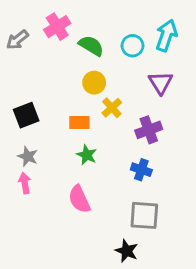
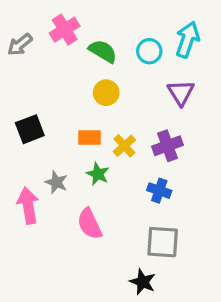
yellow cross: (112, 108) -> (124, 146), moved
gray star: (28, 156) -> (56, 182), moved
pink arrow: (25, 183) -> (28, 206), size x1.5

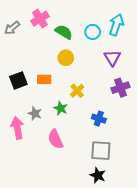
orange rectangle: (90, 137) -> (44, 79), moved
purple cross: (168, 146) -> (120, 88), moved
black star: (143, 282) -> (98, 175), moved

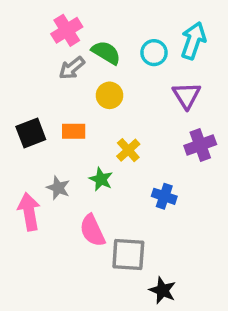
gray arrow: (12, 28) -> (72, 68), moved
gray square: (101, 151) -> (128, 254), moved

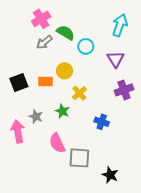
cyan circle: (154, 53) -> (86, 46), moved
yellow circle: (110, 95) -> (65, 71), moved
black star: (163, 290) -> (110, 175), moved

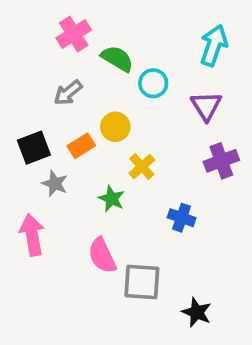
gray arrow: (44, 42) -> (68, 93), moved
orange rectangle: (45, 81) -> (81, 146), turned -32
gray star: (36, 117) -> (55, 184), moved

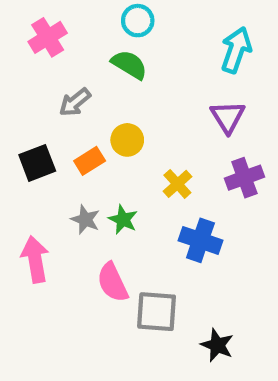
pink cross: (74, 34) -> (48, 37), moved
cyan circle: (153, 83) -> (138, 21), moved
yellow cross: (142, 167) -> (177, 184), moved
gray star: (55, 184) -> (85, 219), moved
blue cross: (182, 218) -> (200, 240), size x1.4

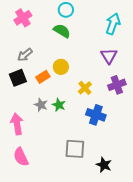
gray arrow: (75, 102) -> (25, 55), moved
pink semicircle: (113, 282) -> (21, 157), moved

